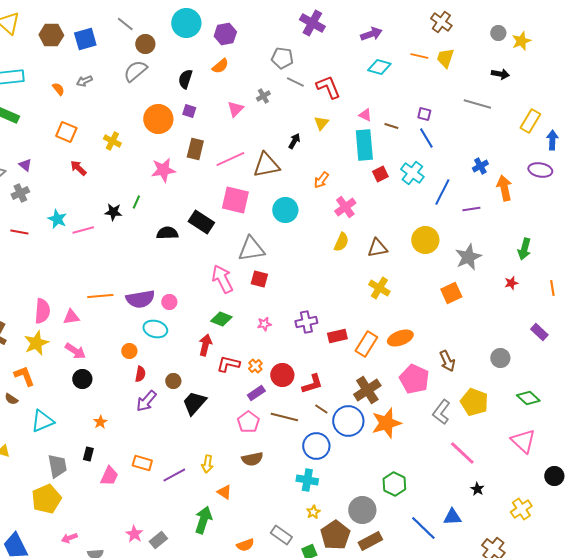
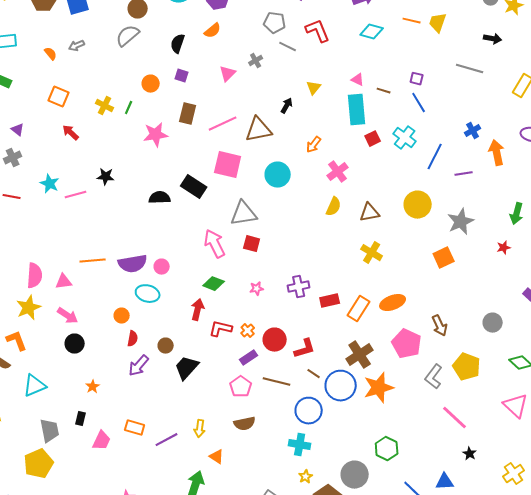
red L-shape: (328, 87) -> (318, 31), moved
orange circle: (158, 119) -> (151, 84), size x0.6
green line: (136, 202) -> (129, 108), moved

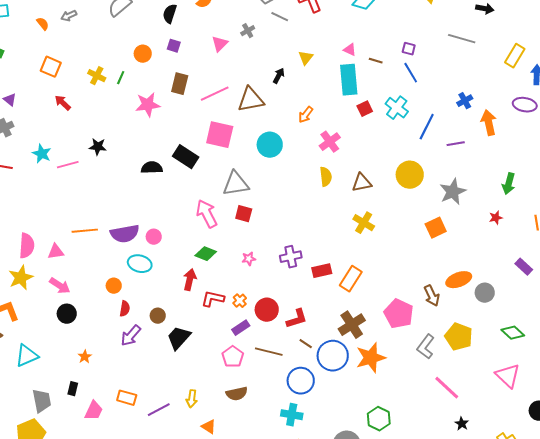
yellow semicircle: (334, 207) -> (326, 177), turned -30
orange ellipse: (393, 303) -> (459, 280), moved

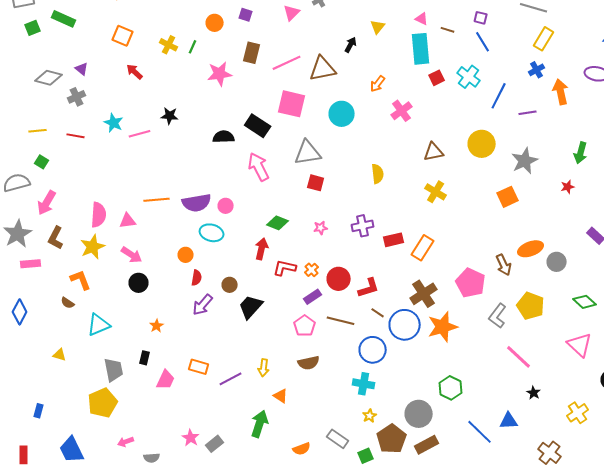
yellow rectangle: (515, 56) -> (544, 39), moved
yellow semicircle: (326, 177) -> (378, 174), moved
pink arrow: (207, 214) -> (259, 167), moved

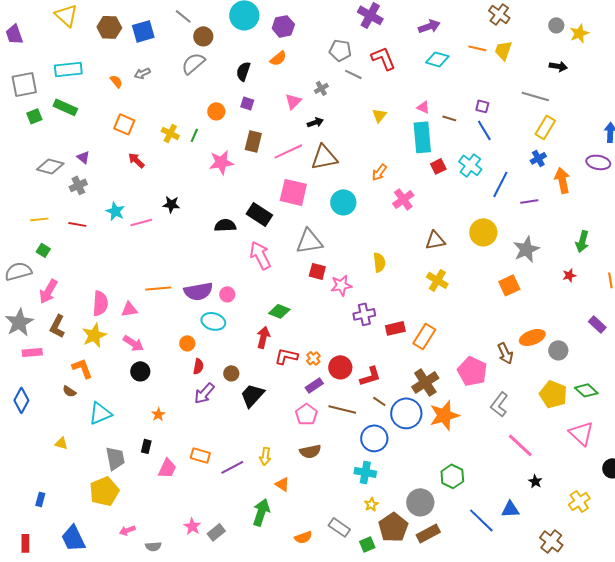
black arrow: (351, 45) -> (315, 122), moved, turned 42
pink star: (321, 228) -> (341, 285), moved, size x1.5
yellow pentagon: (531, 306) -> (553, 394), moved

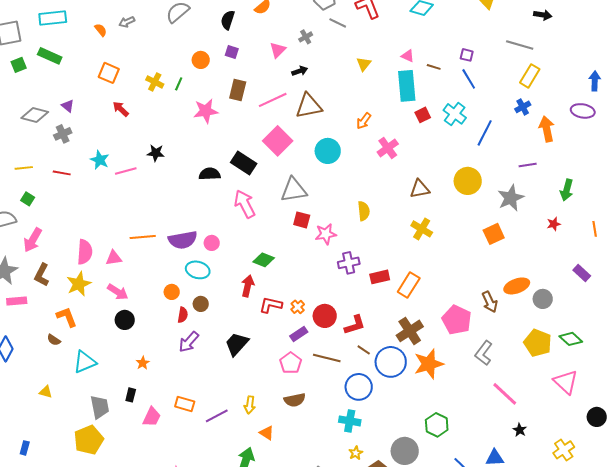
pink square: (293, 192) -> (278, 141), turned 32
purple line: (529, 201) -> (528, 165), moved
brown circle: (231, 373) -> (201, 304), moved

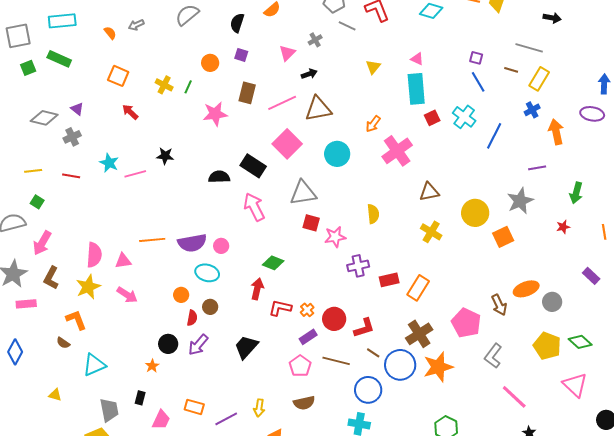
brown line: (434, 67) -> (511, 70), moved
pink cross: (388, 148) -> (397, 151), size x1.4
yellow circle: (468, 181) -> (475, 213), moved
black circle: (125, 320) -> (168, 344), moved

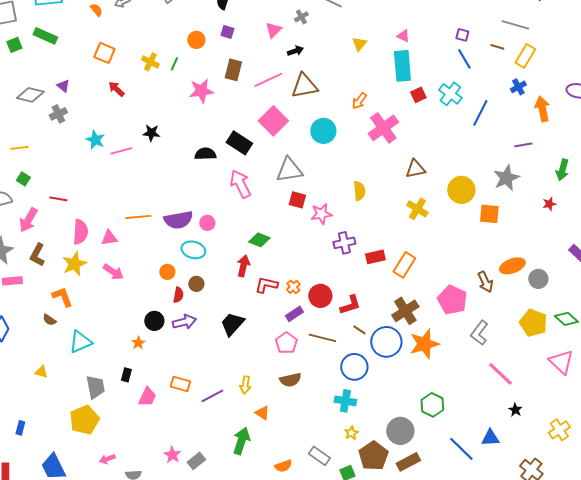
red line: (71, 176) -> (58, 199), moved
orange square: (503, 237) -> (489, 214), turned 30
purple arrow: (198, 345) -> (184, 322), turned -145

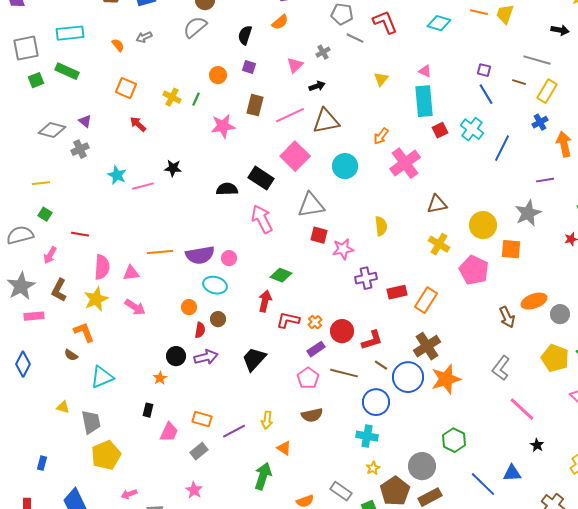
pink arrow: (28, 220) -> (50, 255), size x0.7
pink pentagon: (452, 300) -> (474, 270), moved
gray trapezoid: (95, 387) -> (91, 422), moved
gray rectangle: (196, 461) -> (199, 451), moved

